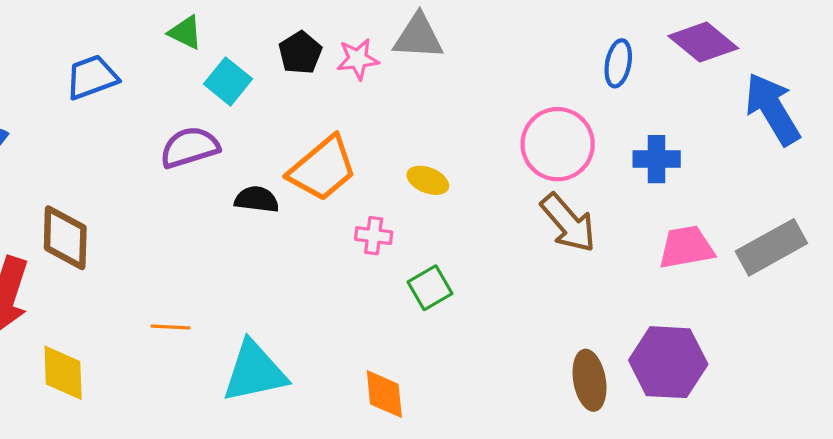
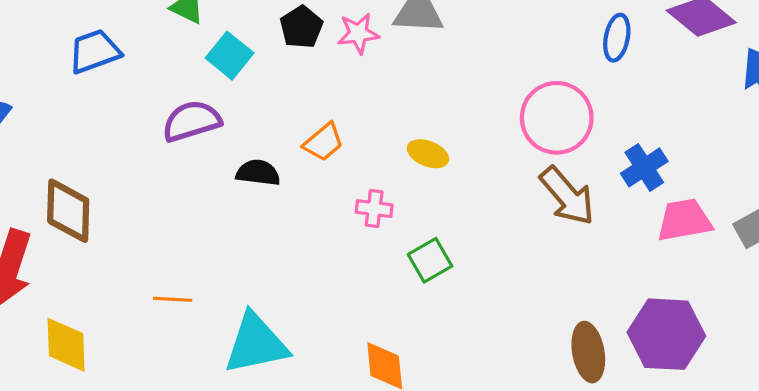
blue cross: (657, 159) -> (644, 167), moved, turned -33
orange trapezoid: (323, 169) -> (323, 142), size x0.6

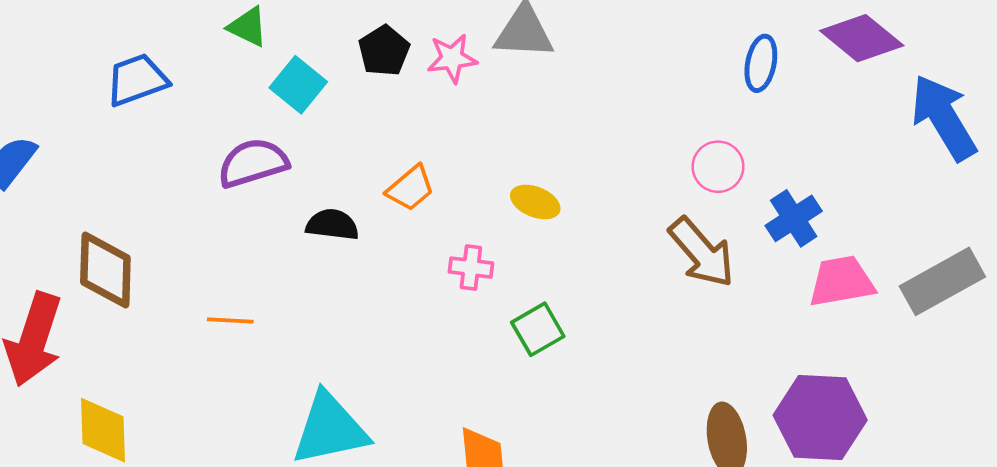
pink circle: (557, 118) -> (718, 167), moved, size x0.6
orange line: (173, 299) -> (230, 320), moved

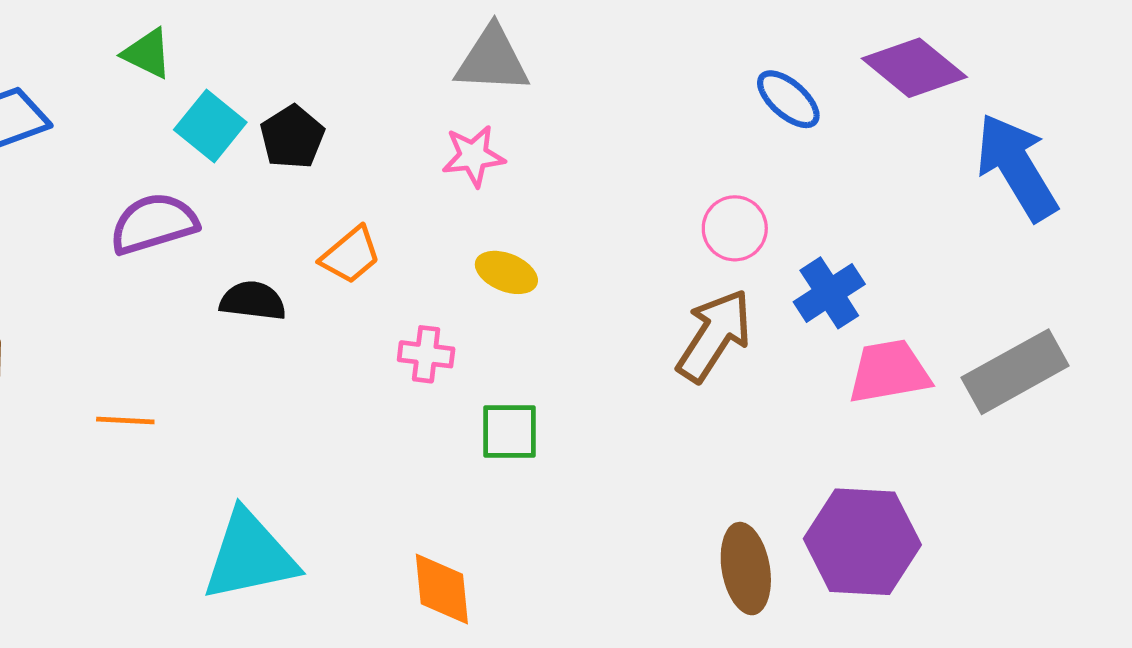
black pentagon: (384, 51) -> (292, 137), moved
pink star: (452, 58) -> (473, 156), moved
blue ellipse: (761, 63) -> (788, 99), turned -60
brown arrow: (702, 252) -> (714, 335), turned -106
green square: (538, 329) -> (510, 432), turned 30

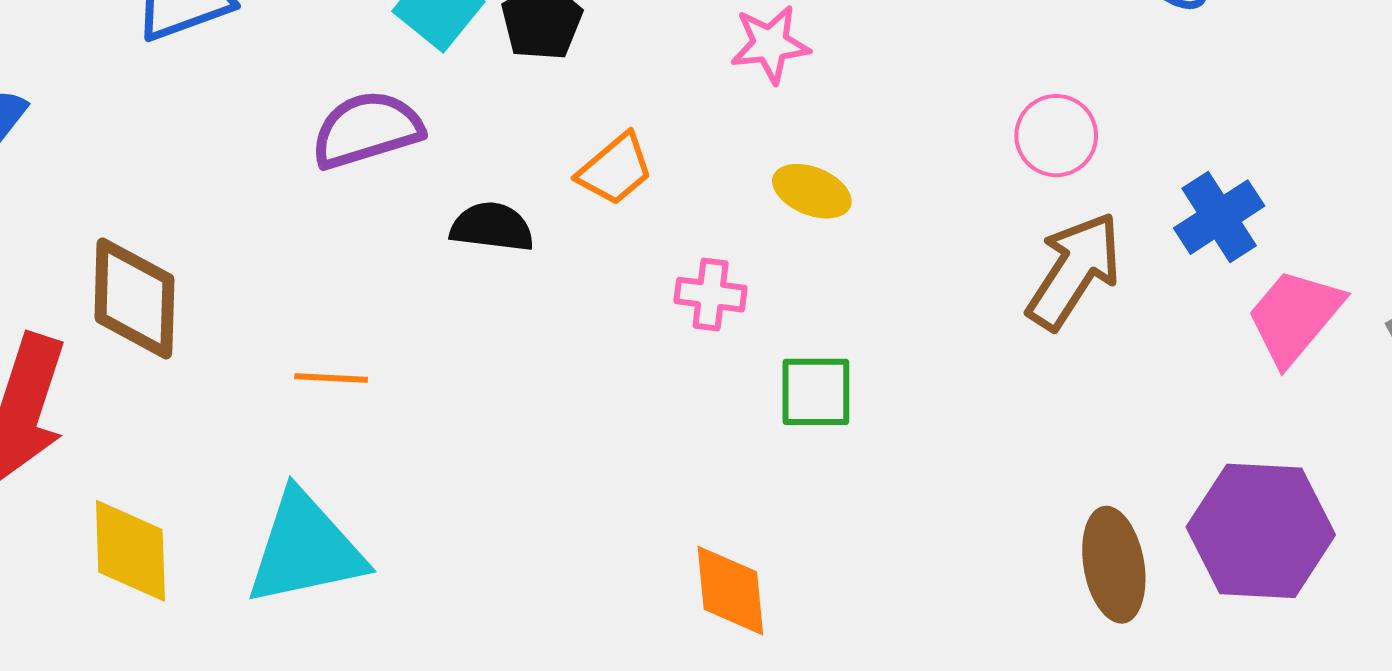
pink circle: (735, 228) -> (1056, 136), moved
pink trapezoid: (889, 372) -> (1295, 316), turned -40
cyan triangle: (250, 556) -> (305, 549), moved

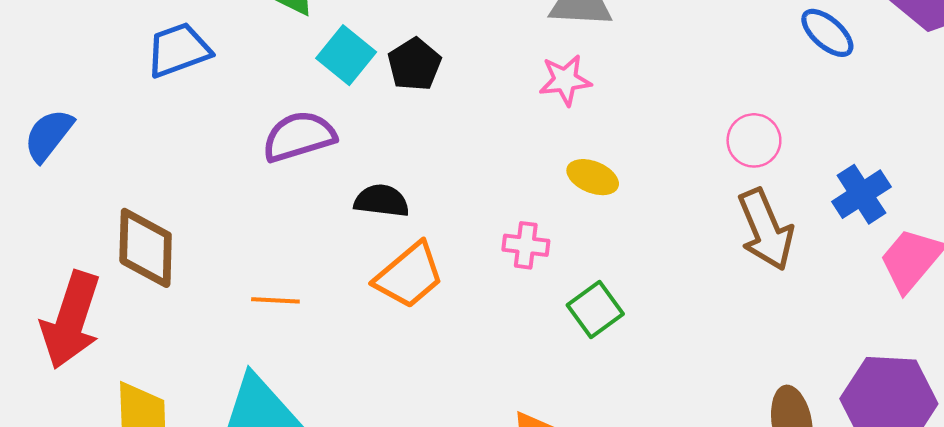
orange trapezoid: (615, 169) -> (409, 275), moved, size x1.4
brown arrow: (1074, 271) -> (766, 230), turned 124
green square: (816, 392) -> (595, 310), turned -36

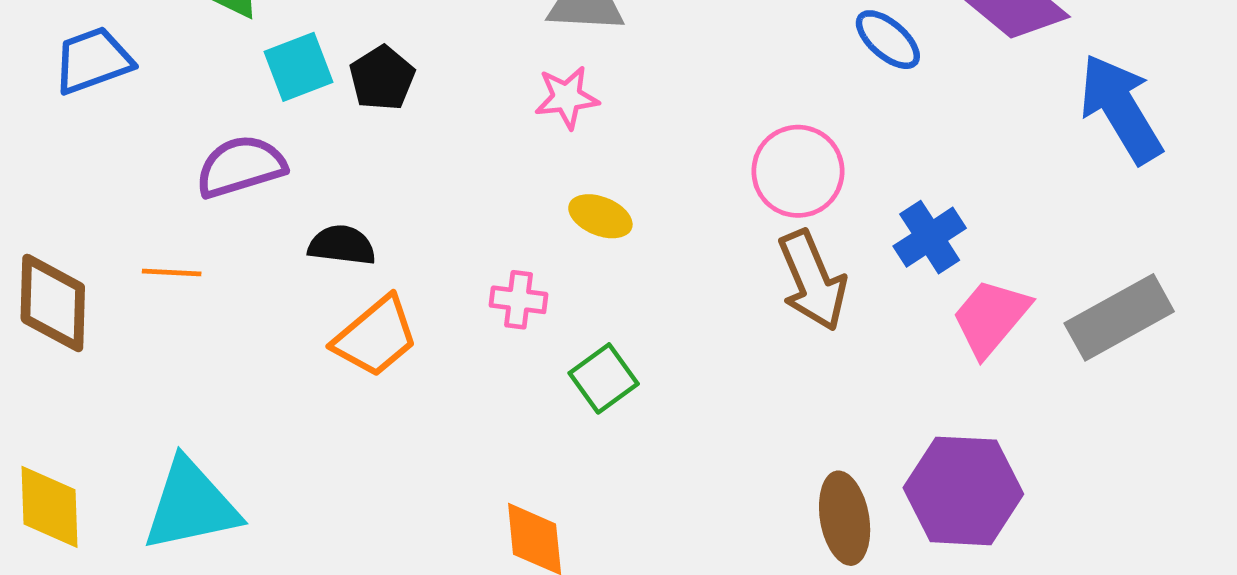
cyan square: (346, 55) -> (299, 67), turned 30
pink circle: (754, 140) -> (798, 171), size x1.4
orange line: (275, 300) -> (172, 272), moved

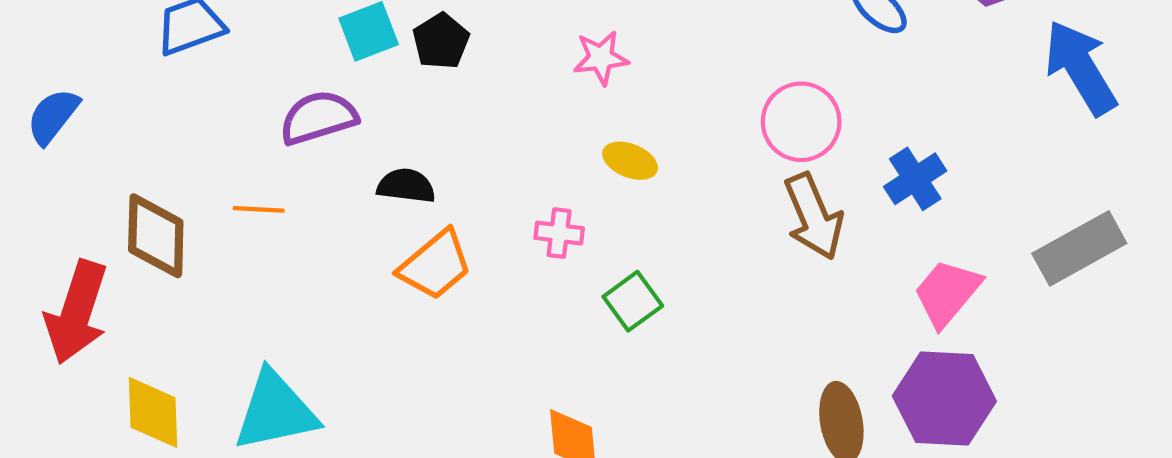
pink trapezoid: (991, 317) -> (947, 293), moved

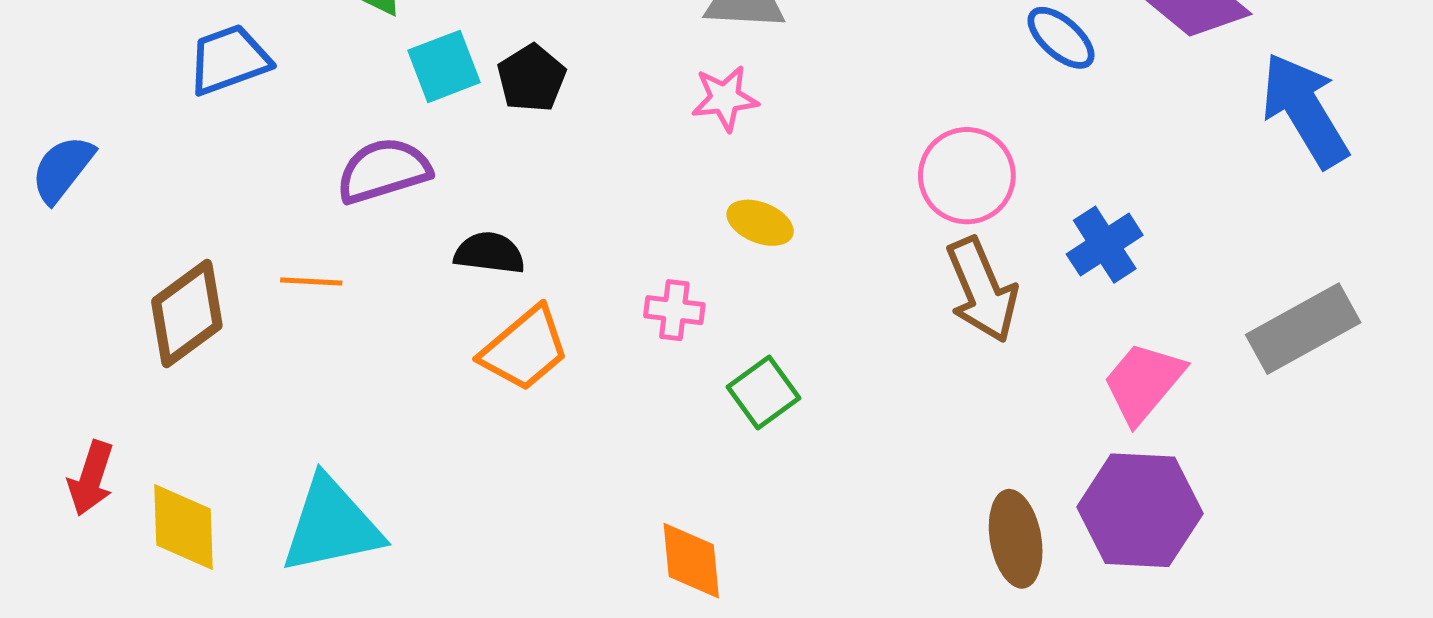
brown diamond: (156, 236) -> (187, 314), turned 52
red arrow: (76, 312) -> (91, 478), moved, size x0.6

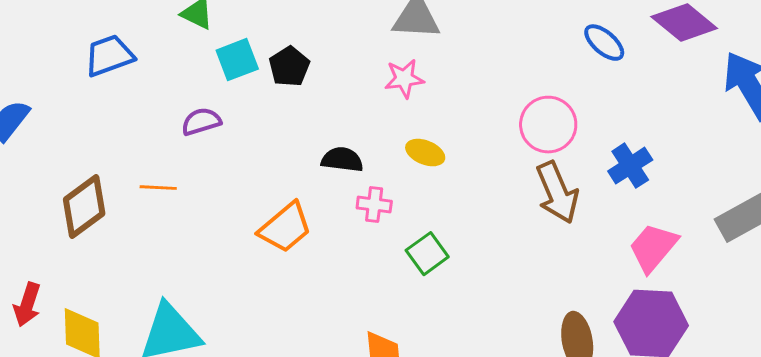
purple semicircle: (384, 171) -> (201, 122), size x0.7
black semicircle: (489, 253) -> (342, 160), moved

